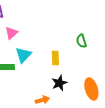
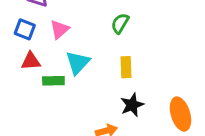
green semicircle: (81, 41) -> (120, 23), moved, turned 48

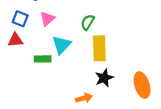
green semicircle: (120, 23) -> (88, 22), moved
red triangle: (31, 61) -> (15, 40), moved
yellow rectangle: (126, 67) -> (99, 48), size x1.5

